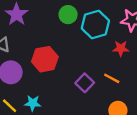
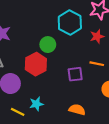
green circle: (68, 15) -> (48, 45), moved
purple square: (85, 83) -> (75, 74), turned -35

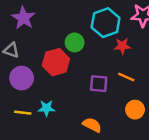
red star: (97, 36) -> (122, 46), moved
yellow line: (18, 112) -> (23, 113), turned -32

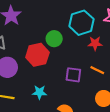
cyan star: (46, 108) -> (40, 92), moved

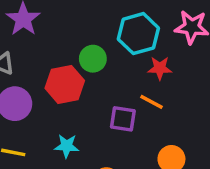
orange line: (97, 70) -> (151, 102), moved

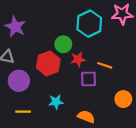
red star: (160, 68) -> (78, 59), moved

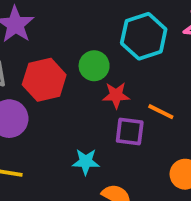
red hexagon: (48, 63) -> (44, 80), moved
cyan star: (56, 102) -> (86, 162), moved

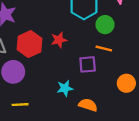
green circle: (94, 66) -> (105, 25), moved
red star: (116, 95) -> (59, 40), moved

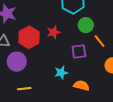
green circle: (105, 25) -> (86, 25), moved
orange line: (104, 49) -> (100, 41), moved, turned 40

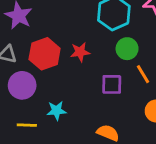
cyan star: (61, 73) -> (57, 111), moved

